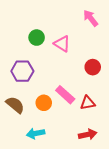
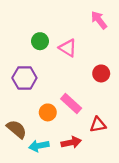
red triangle: (88, 103) -> (98, 125), moved
brown semicircle: (15, 105) -> (17, 129), moved
red arrow: (88, 134) -> (71, 142), moved

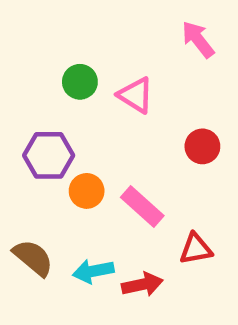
orange circle: (48, 112) -> (87, 191), moved
cyan arrow: (39, 146) -> (93, 271), moved

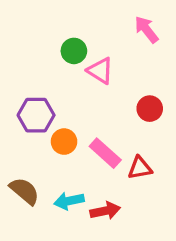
green circle: (80, 82) -> (74, 51), moved
red triangle: (196, 249) -> (140, 168), moved

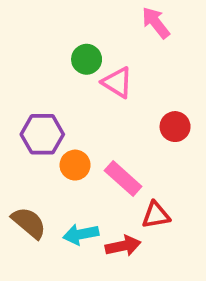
pink arrow: (146, 29) -> (156, 23), moved
red triangle: (140, 168) -> (156, 215), moved

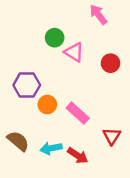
red circle: (175, 127) -> (111, 63), moved
red triangle: (156, 215) -> (112, 136), moved, turned -48
red arrow: (123, 246) -> (78, 156), turned 45

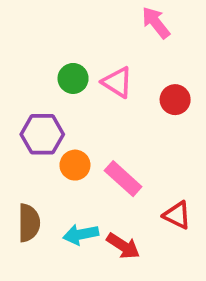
green circle: (55, 38) -> (73, 78), moved
red triangle: (112, 136) -> (177, 215), turned -36
brown semicircle: (18, 141) -> (29, 223), turned 50

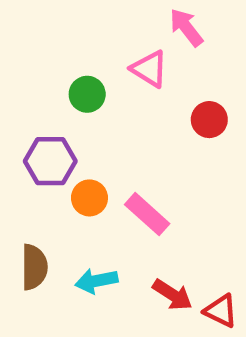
pink triangle: (117, 82) -> (149, 69), moved
red triangle: (177, 215) -> (221, 311), moved
red arrow: (123, 246) -> (172, 295), moved

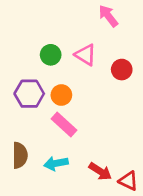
pink triangle: (149, 69) -> (86, 55), moved
orange circle: (89, 198) -> (61, 95), moved
pink rectangle: (147, 214) -> (64, 124), moved

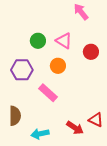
orange circle: (61, 95) -> (58, 66), moved
cyan arrow: (56, 163) -> (40, 134), moved
red triangle: (128, 181) -> (96, 120), moved

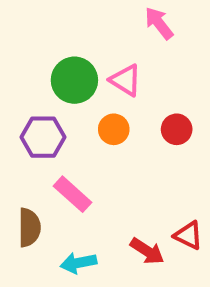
green circle: (38, 41) -> (74, 80), size x1.5
red circle: (91, 52) -> (177, 129), moved
pink rectangle: (48, 93) -> (72, 194), moved

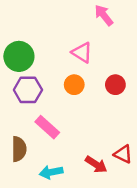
green circle: (74, 80) -> (19, 56), moved

